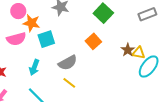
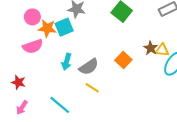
cyan square: (46, 39) -> (64, 27), moved
orange square: (93, 41) -> (123, 60), moved
cyan arrow: (34, 67) -> (67, 62), moved

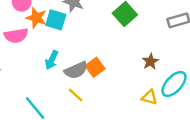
cyan square: (64, 27) -> (56, 20), turned 30
yellow triangle: (162, 50) -> (149, 97), moved
orange square: (123, 60) -> (95, 67), moved

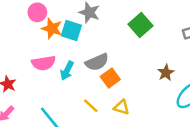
pink semicircle: (16, 36) -> (44, 63), moved
gray semicircle: (76, 70) -> (97, 62), moved
yellow triangle: (149, 97) -> (121, 107), moved

